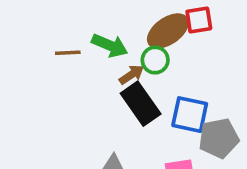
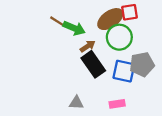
brown line: (68, 53) -> (57, 21), moved, turned 35
green circle: (155, 60) -> (119, 37), moved, size x1.5
gray pentagon: (219, 138) -> (142, 64), moved

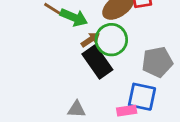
green circle: (119, 37) -> (111, 40), moved
blue square: (124, 71) -> (142, 97), moved

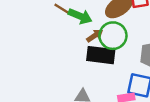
black rectangle: (97, 62) -> (101, 55), turned -48

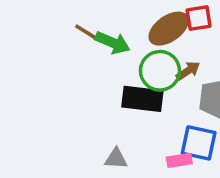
brown arrow: (95, 36) -> (188, 71), moved

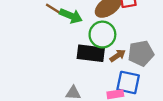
brown arrow: (188, 71) -> (118, 56), moved

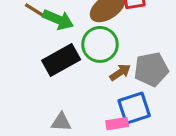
black rectangle: (91, 53) -> (61, 60), moved, turned -36
blue square: (128, 82) -> (134, 108), turned -30

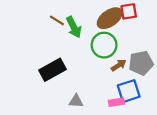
green arrow: (58, 20) -> (74, 27), turned 40
black rectangle: (61, 60) -> (52, 70), moved

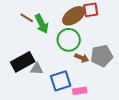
brown arrow: (119, 65) -> (82, 58), turned 56
blue square: (129, 91) -> (61, 81), moved
gray triangle: (76, 101) -> (37, 69), moved

